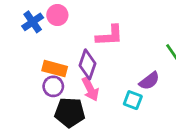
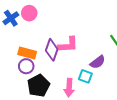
pink L-shape: (110, 36) -> (68, 45), moved
pink arrow: (90, 89) -> (69, 88), moved, turned 30
black pentagon: (70, 112) -> (38, 86), turned -30

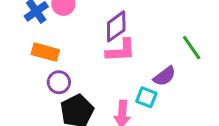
purple diamond: (52, 50) -> (116, 26), moved, turned 35
orange rectangle: (27, 53) -> (45, 52), moved

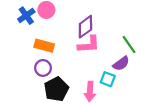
green line: (192, 48) -> (129, 45), moved
orange rectangle: (45, 52) -> (44, 46), moved

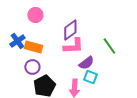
blue cross: (26, 16) -> (17, 41), moved
purple semicircle: (121, 64) -> (86, 63), moved

